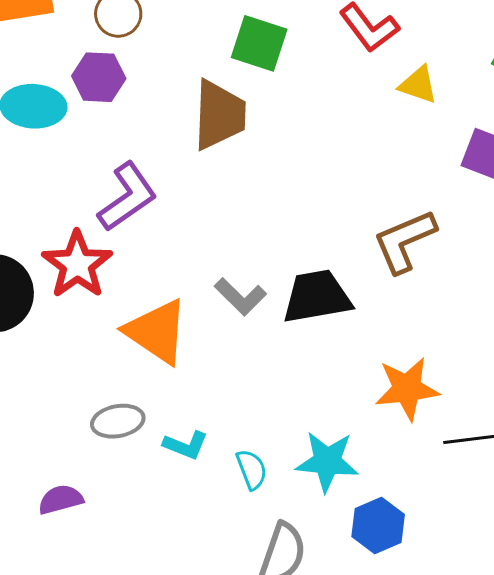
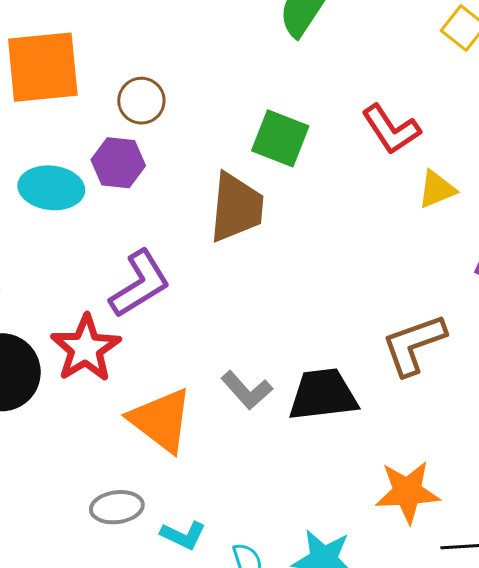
yellow triangle: (418, 85) -> (437, 189), turned -45

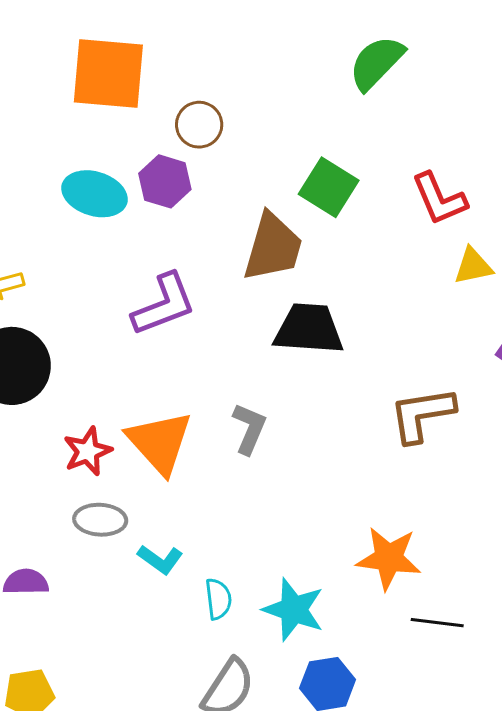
red star: (86, 348) -> (88, 451), moved, size x0.7
gray L-shape: (247, 390) -> (249, 429), turned -126
black trapezoid: (323, 395) -> (309, 329), moved

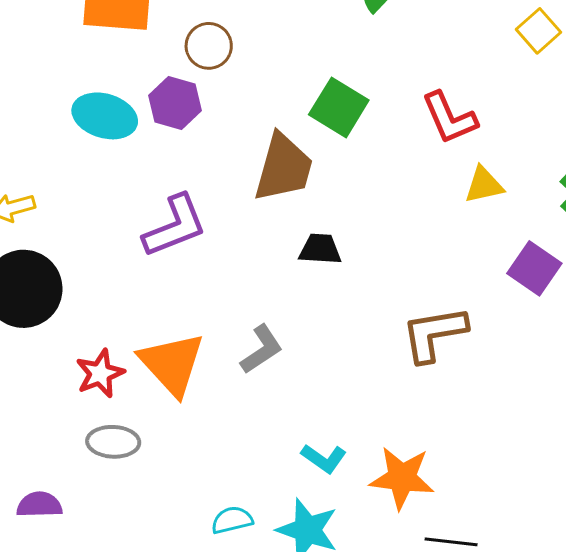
black trapezoid: (309, 329) -> (320, 249), size x0.6
gray L-shape: (249, 429) -> (262, 349), turned 34
cyan L-shape: (160, 559) -> (324, 458), moved
cyan semicircle: (218, 599) -> (232, 520), turned -96

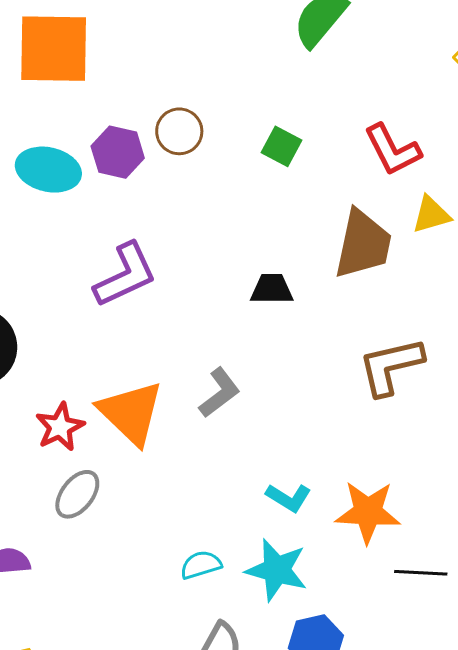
brown circle: (209, 46) -> (179, 131), moved
green square: (339, 107) -> (281, 146), size x0.7
brown trapezoid: (283, 168) -> (363, 244), moved
gray ellipse: (113, 442) -> (77, 494), turned -51

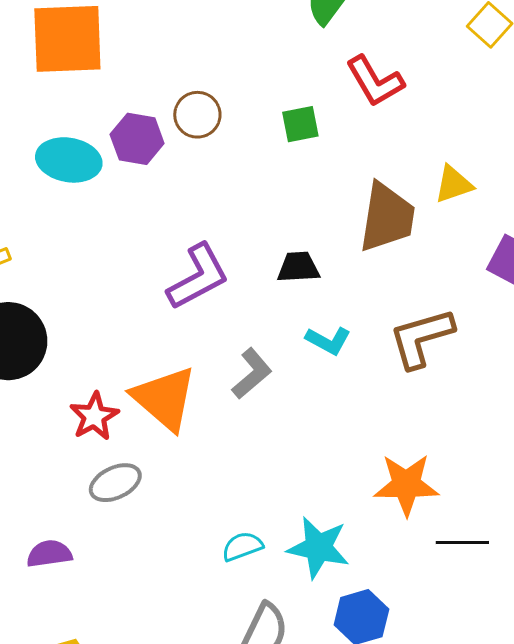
green square: (281, 146) -> (300, 124), turned -36
red L-shape: (392, 150) -> (375, 81), moved
purple L-shape: (125, 275) -> (198, 277), moved
gray ellipse: (77, 494) -> (115, 483), turned 30
cyan L-shape: (289, 498) -> (328, 341), moved

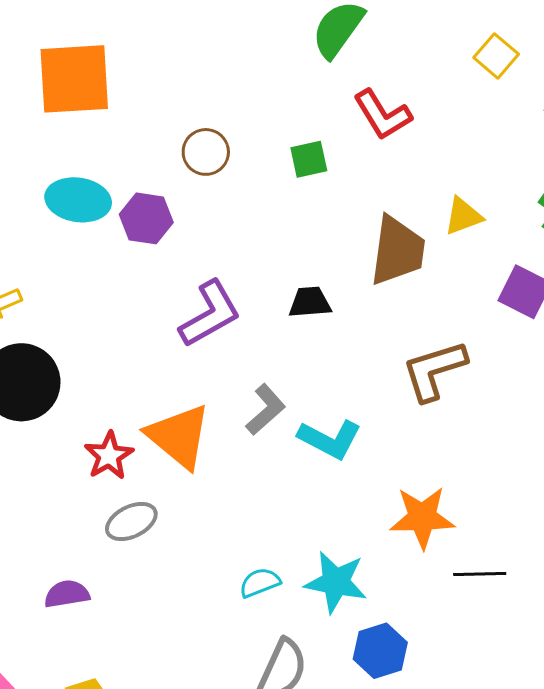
purple hexagon: (137, 139) -> (146, 218), moved
cyan L-shape: (328, 341) -> (330, 439), moved, size x1.4

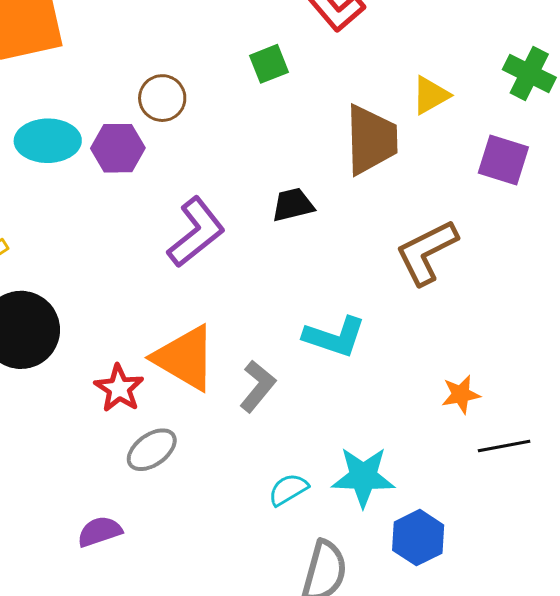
brown circle: (206, 152) -> (162, 98), moved
gray L-shape: (266, 410) -> (258, 386), moved
orange star: (422, 517) -> (461, 394), moved, size x0.6

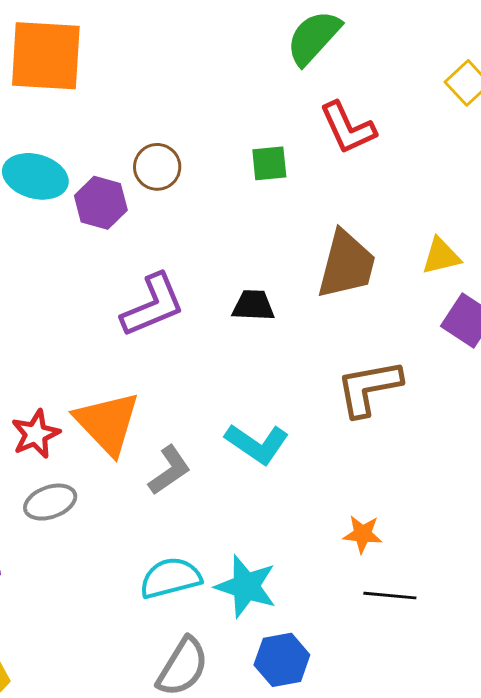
yellow triangle: (431, 95) -> (441, 256), moved
cyan semicircle: (288, 490) -> (170, 578), size x1.5

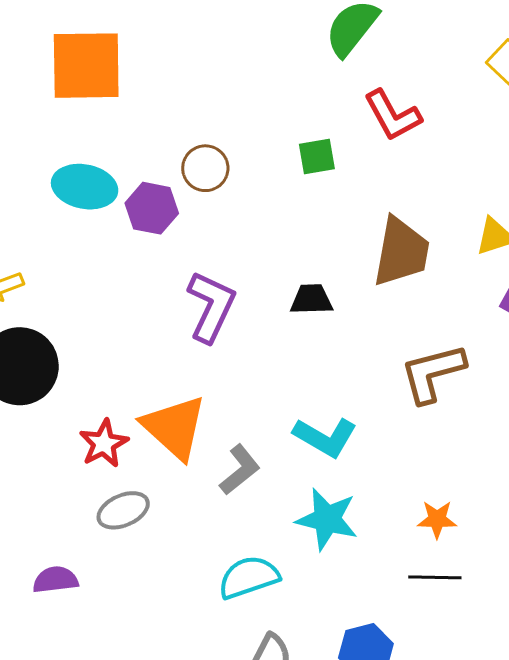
purple L-shape: (153, 305) -> (211, 307), turned -38
cyan star: (246, 586) -> (327, 519), moved
black line: (390, 596) -> (435, 577), moved

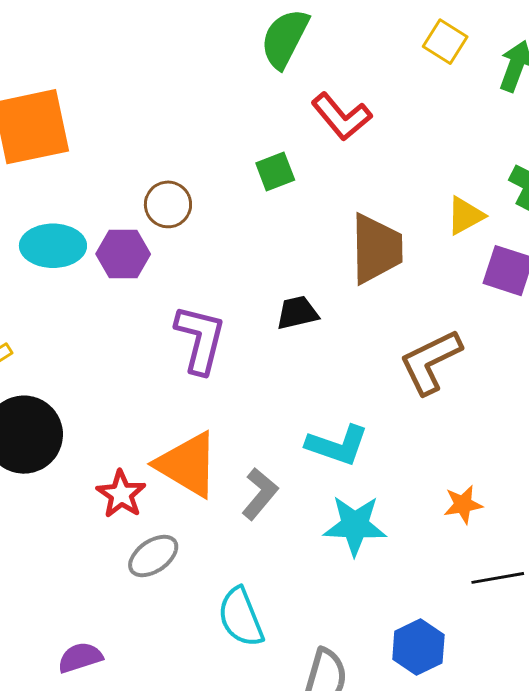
cyan semicircle: (249, 577) -> (241, 617), moved, turned -82
black line: (435, 577) -> (498, 578), moved
purple semicircle: (55, 580) -> (80, 658), moved

